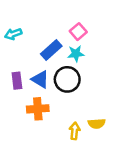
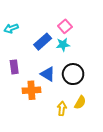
blue triangle: (40, 79) -> (48, 74), moved
black circle: (67, 79) -> (73, 74), moved
yellow semicircle: (97, 124) -> (80, 102), turned -56

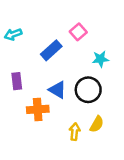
cyan star: (63, 45) -> (100, 59), moved

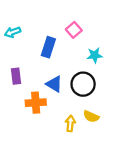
blue rectangle: (51, 50) -> (48, 47), turned -30
yellow semicircle: (97, 124) -> (91, 116), turned 84

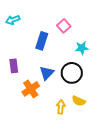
cyan arrow: (13, 32) -> (13, 20), moved
blue triangle: (54, 84) -> (47, 73), turned 42
orange cross: (36, 103) -> (31, 89), turned -30

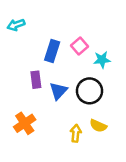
pink square: (64, 26) -> (80, 46), moved
purple rectangle: (14, 66) -> (36, 80), moved
orange cross: (31, 89) -> (25, 123), moved

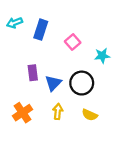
blue rectangle: (52, 51) -> (41, 30), moved
cyan star: (102, 60) -> (102, 56), moved
yellow arrow: (76, 133) -> (58, 111), moved

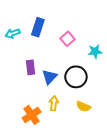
cyan arrow: (15, 23) -> (13, 34), moved
orange cross: (23, 113) -> (32, 115), moved

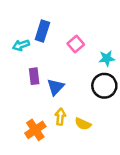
cyan arrow: (13, 34) -> (21, 45), moved
black circle: (76, 77) -> (104, 86), moved
yellow semicircle: (83, 106) -> (83, 124), moved

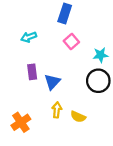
blue rectangle: (42, 31) -> (65, 13), moved
cyan arrow: (21, 45) -> (29, 37), moved
orange cross: (35, 130) -> (21, 122), moved

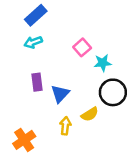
blue rectangle: (65, 13) -> (36, 15), moved, turned 30
cyan star: (101, 55) -> (103, 63), moved
yellow semicircle: (78, 117) -> (90, 114), moved, turned -56

